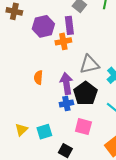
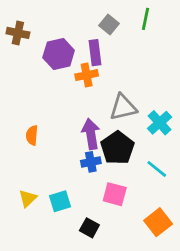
orange semicircle: (38, 77) -> (32, 135), moved

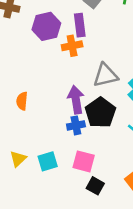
pink square: (115, 194) -> (84, 161), moved
black square: (89, 228) -> (95, 186), moved

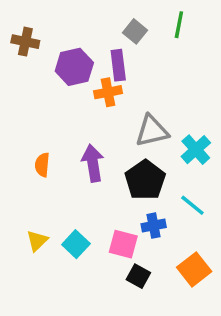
purple arrow: (76, 100) -> (93, 163), moved
blue cross: (76, 125) -> (154, 226), moved
cyan square: (48, 161) -> (76, 244), turned -30

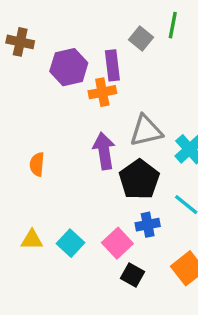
gray square: (135, 31) -> (141, 39), moved
purple arrow: (93, 163) -> (104, 151), moved
yellow triangle: (37, 241) -> (32, 240), turned 45
pink square: (123, 244) -> (117, 243), turned 32

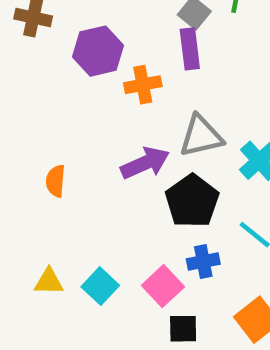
purple rectangle: (112, 65) -> (190, 49), moved
purple arrow: (104, 151) -> (145, 163), turned 75
black square: (133, 275) -> (183, 329), turned -30

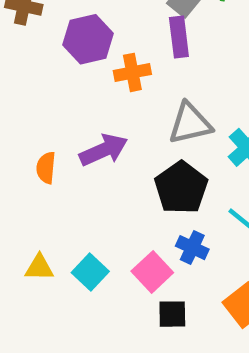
purple arrow: (145, 163) -> (104, 150), moved
blue cross: (203, 261) -> (192, 248), turned 36

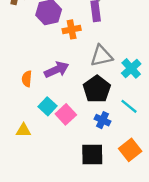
cyan square: (90, 272) -> (47, 106), moved
pink square: (152, 272) -> (66, 114), moved
black square: (172, 314) -> (92, 155), size x1.5

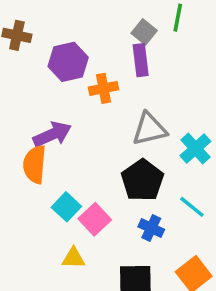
purple arrow: (57, 70) -> (52, 134), moved
orange semicircle: (27, 79) -> (35, 164), size x1.5
yellow triangle: (23, 130) -> (73, 258), moved

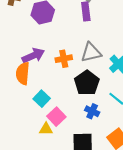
orange cross: (104, 88) -> (64, 59), moved
pink square: (95, 219) -> (56, 117), moved

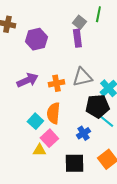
orange semicircle: (23, 73) -> (53, 113), moved
black pentagon: (87, 83) -> (97, 106), moved, turned 30
blue cross: (92, 111) -> (83, 133), turned 32

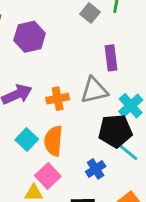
purple rectangle: (77, 38) -> (111, 58), moved
cyan square: (35, 121) -> (27, 139), moved

